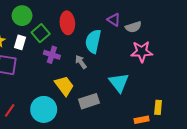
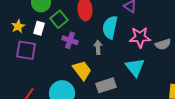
gray semicircle: (133, 27) -> (163, 44), moved
pink star: (142, 52) -> (140, 37), moved
gray arrow: (81, 62) -> (98, 47), turned 32

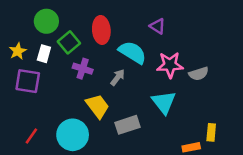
cyan semicircle: (110, 27) -> (133, 52), turned 110
gray arrow: (98, 47) -> (118, 77), turned 40

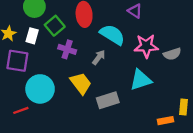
cyan triangle: (164, 102) -> (141, 80), turned 50
cyan circle: (73, 135) -> (40, 89), moved
red line: (31, 136) -> (21, 110), turned 35

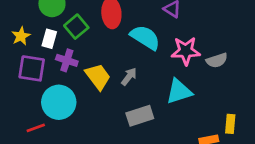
purple cross: (67, 49) -> (67, 60), moved
gray arrow: (99, 57) -> (129, 77), moved
yellow trapezoid: (81, 83) -> (98, 77), moved

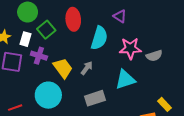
cyan semicircle: (145, 37) -> (99, 38), turned 75
cyan circle: (59, 102) -> (48, 95), moved
yellow rectangle: (230, 124) -> (165, 104), turned -48

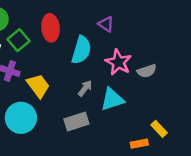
pink star: (130, 48) -> (118, 62), turned 30
gray arrow: (87, 68) -> (85, 88), moved

